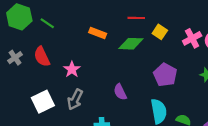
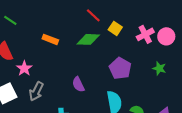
red line: (136, 18) -> (93, 15), turned 42
orange rectangle: (98, 33) -> (50, 39), moved
pink star: (72, 69) -> (24, 68), moved

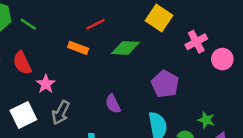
red line: (93, 15) -> (95, 24), moved, turned -70
yellow square: (115, 28) -> (159, 18), moved, size x1.5
pink circle: (166, 36) -> (222, 59), moved
green star: (159, 68) -> (206, 120), moved

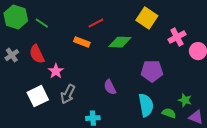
purple pentagon: (165, 84) -> (152, 71), turned -30

